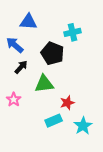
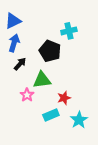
blue triangle: (28, 22) -> (13, 21), moved, turned -30
blue arrow: (15, 45) -> (14, 43), turned 66
pink star: (14, 100) -> (27, 95), moved

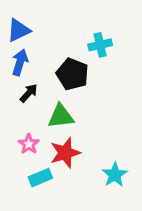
pink star: (27, 95) -> (29, 144), moved
red star: (64, 98) -> (65, 153), moved, size x1.5
cyan rectangle: (51, 115) -> (40, 178), moved

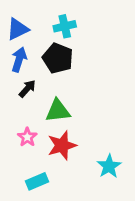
cyan cross: (100, 45) -> (65, 26), moved
black pentagon: (72, 74) -> (58, 58), moved
cyan rectangle: (40, 178) -> (37, 181), moved

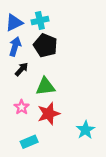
cyan cross: (65, 26) -> (40, 21), moved

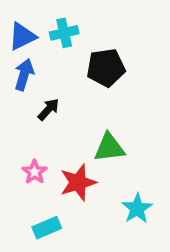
black pentagon: (45, 45) -> (106, 68), moved, turned -30
black arrow: (22, 69) -> (48, 109), moved
green triangle: (45, 87) -> (109, 148), moved

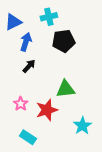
cyan cross: (64, 33) -> (49, 17), moved
blue arrow: (24, 75) -> (26, 42), moved
cyan rectangle: (47, 228) -> (28, 137), turned 56

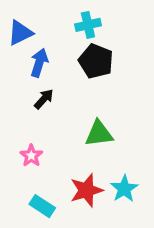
cyan cross: (49, 17) -> (88, 25), moved
black pentagon: (64, 41) -> (96, 61), turned 30
red star: (47, 110) -> (86, 190), moved

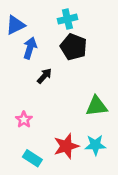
black arrow: (44, 99) -> (44, 76), moved
green triangle: (99, 134) -> (97, 106), moved
cyan star: (124, 189) -> (95, 145), turned 30

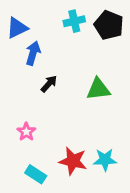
black pentagon: (74, 47) -> (109, 25), moved
green triangle: (97, 106) -> (98, 89), moved
red star: (66, 146) -> (73, 161), turned 30

